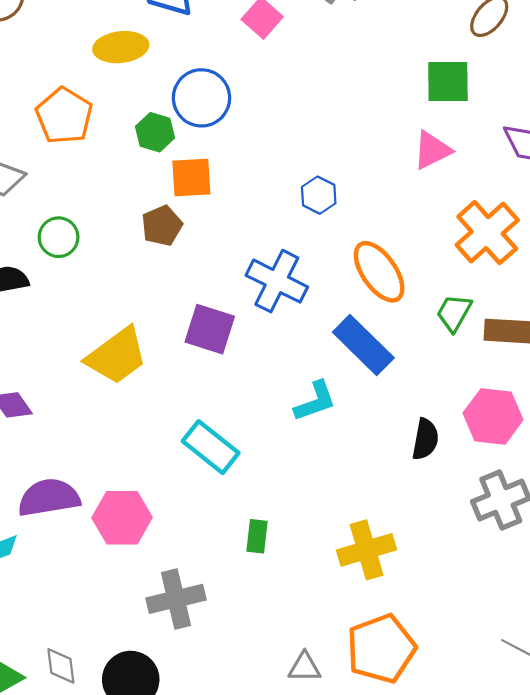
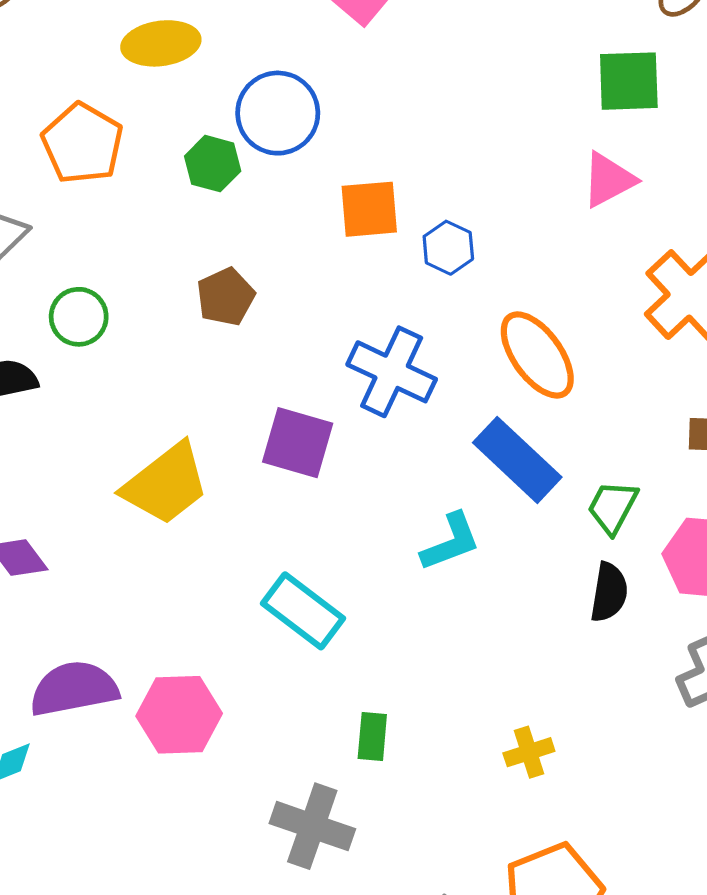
orange square: (191, 177) -> (369, 209), moved
green trapezoid: (454, 313) -> (613, 507), moved
yellow cross: (367, 550) -> (529, 752), size x0.6
gray cross: (176, 599) -> (312, 826), moved, turned 34

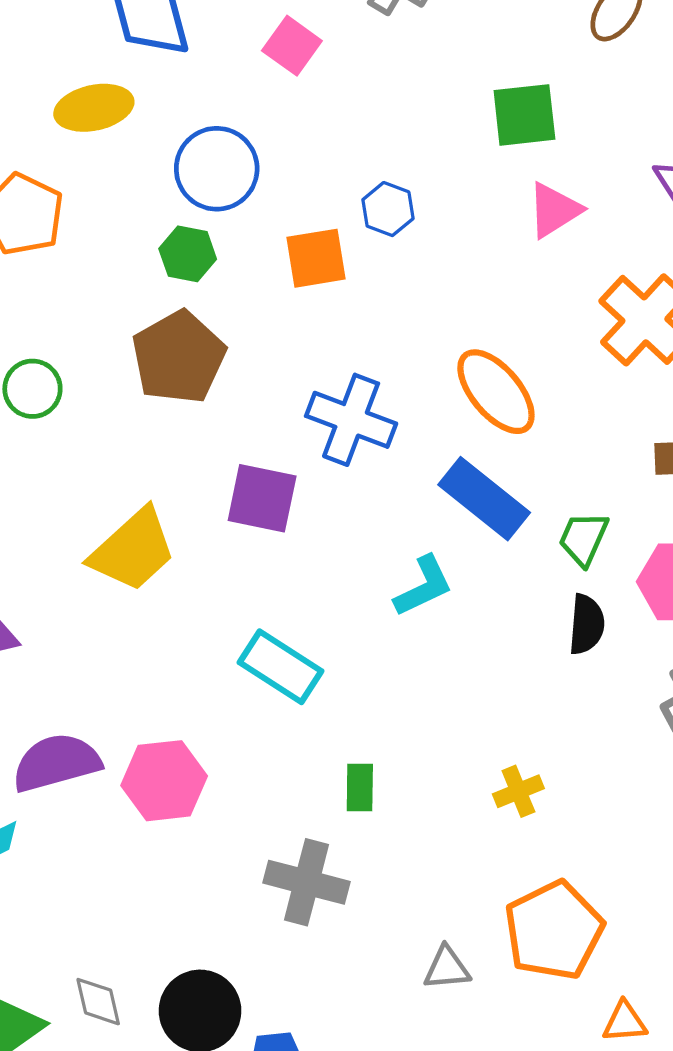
green square: (629, 81) -> (524, 115), moved
green hexagon: (213, 164) -> (188, 254), moved
blue hexagon: (448, 248) -> (388, 209), moved
brown pentagon: (226, 297) -> (179, 357), size x1.6

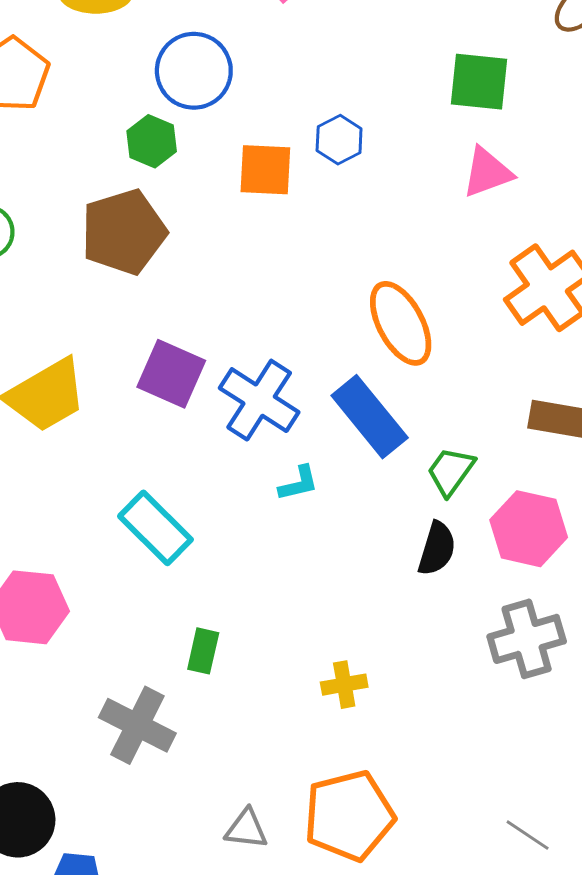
blue cross: (351, 420) -> (259, 400), moved
cyan L-shape: (423, 586) -> (299, 483), size x0.7

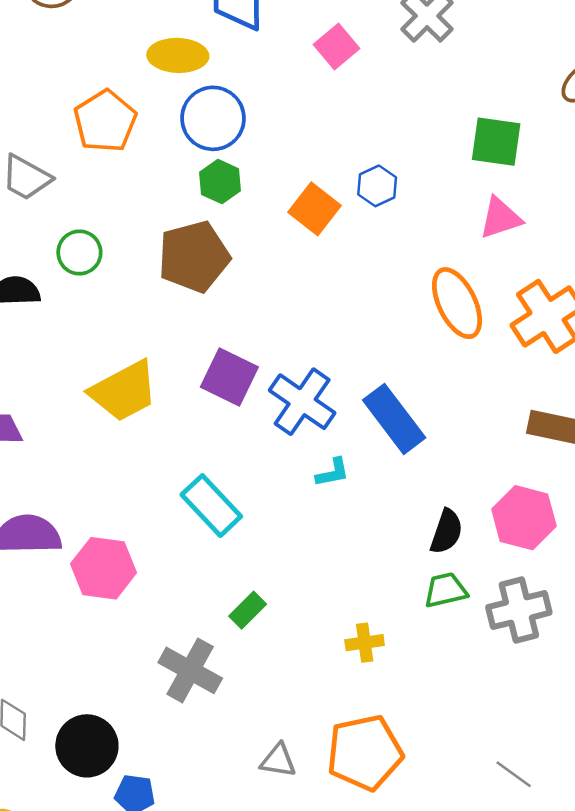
blue circle: (194, 71) -> (213, 118), moved
orange square: (265, 170) -> (314, 209), turned 33
orange ellipse: (401, 323) -> (457, 303), moved
green trapezoid: (451, 471) -> (446, 590), moved, turned 39
green rectangle: (203, 651) -> (248, 610), turned 30

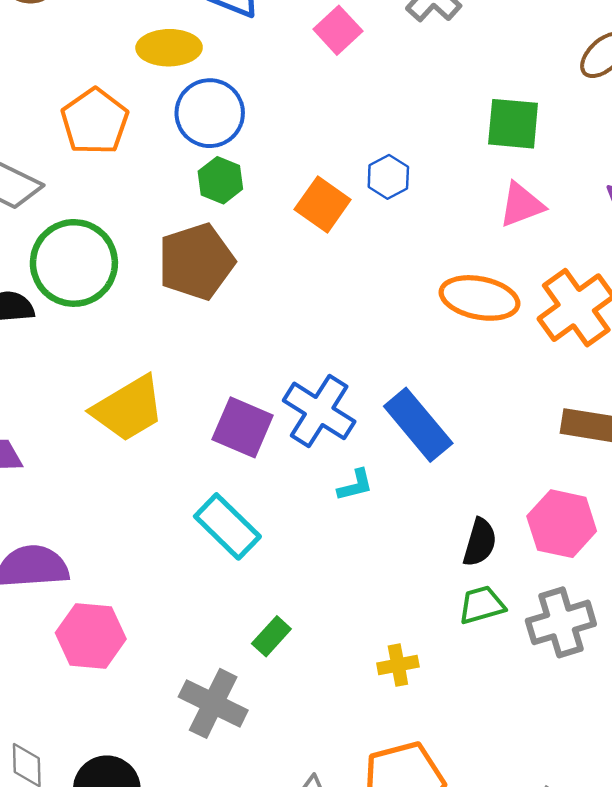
green circle: (79, 252) -> (74, 263), size x1.8
orange ellipse: (457, 303) -> (479, 298), turned -50
purple square: (229, 377) -> (243, 427), moved
pink hexagon: (104, 568) -> (91, 636), moved

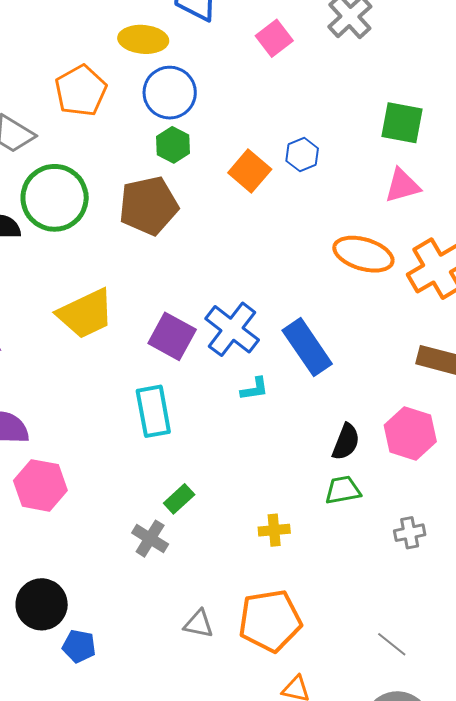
cyan rectangle: (227, 526) -> (153, 411), turned 30
gray cross: (561, 622) -> (410, 533), moved, size x0.6
gray cross: (213, 703) -> (150, 539), moved, size x0.7

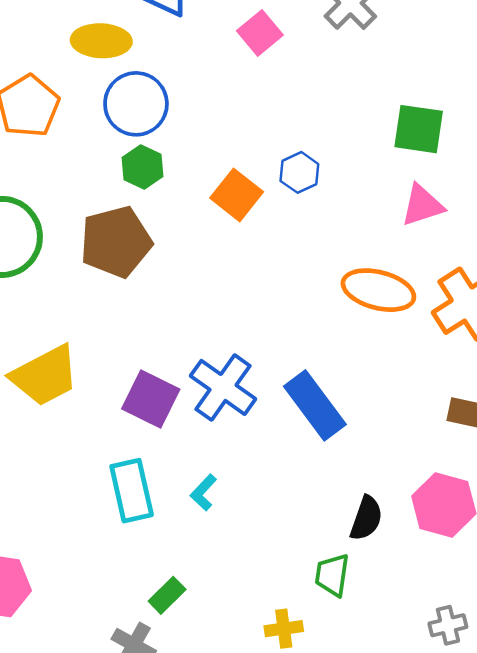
cyan L-shape: (254, 389) -> (203, 492), moved, turned 144
green trapezoid: (343, 490) -> (332, 575), moved, turned -69

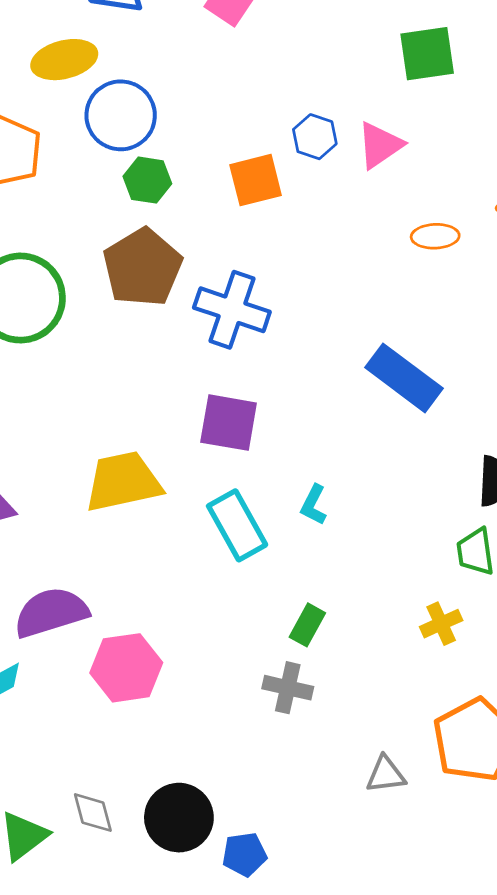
orange square: (237, 195) -> (256, 180), turned -36
pink triangle: (422, 205) -> (380, 145), moved
orange ellipse: (378, 290) -> (435, 236), size x0.6
yellow trapezoid: (45, 376) -> (123, 482), moved, turned -148
blue cross: (223, 387) -> (232, 310), moved

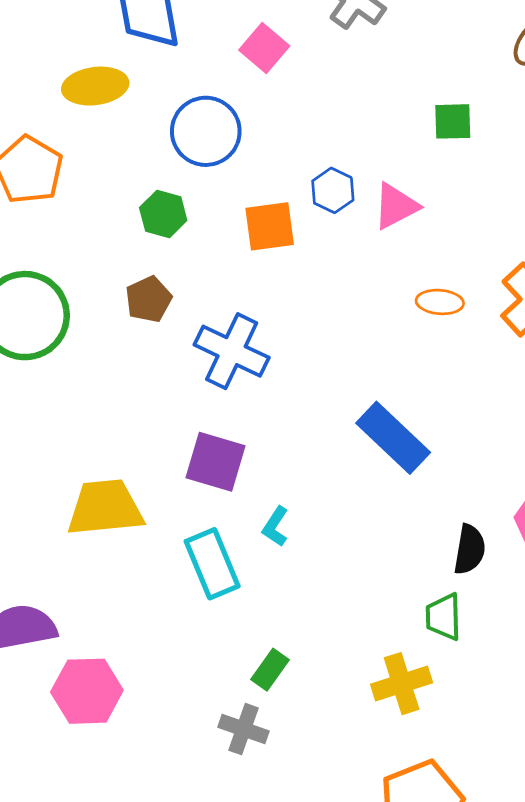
green square: (427, 54) -> (453, 121), size x0.7
blue circle: (121, 115) -> (206, 131), moved
brown pentagon: (143, 267) -> (149, 299), size x0.6
cyan L-shape: (314, 505) -> (275, 526), moved
yellow cross: (441, 624) -> (402, 684), size x1.4

